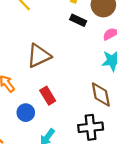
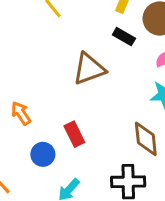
brown triangle: (39, 56) -> (89, 69), moved

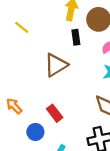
black rectangle: (124, 37) -> (76, 37), turned 64

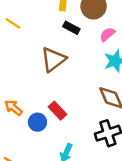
black rectangle: (76, 37) -> (71, 28), turned -48
blue circle: (35, 132) -> (37, 122), moved

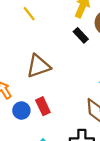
brown triangle: (53, 59) -> (38, 66), moved

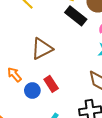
black rectangle: (81, 35) -> (76, 16), size x1.5

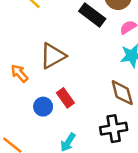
orange arrow: (14, 75) -> (19, 73), moved

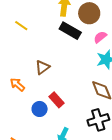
brown triangle: (53, 56) -> (42, 67), size x0.7

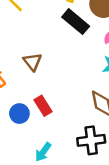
brown triangle: (42, 67) -> (32, 62), turned -42

